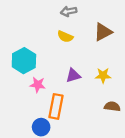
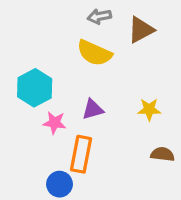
brown triangle: (103, 32) -> (141, 30), moved
yellow semicircle: (65, 37) -> (94, 53), size x1.5
purple triangle: (73, 76) -> (93, 109), moved

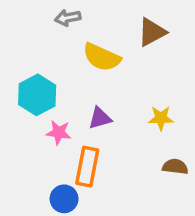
gray arrow: (99, 16) -> (68, 18), moved

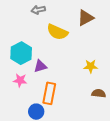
purple triangle: (100, 118) -> (40, 66), moved
pink star: (59, 133) -> (20, 80), moved

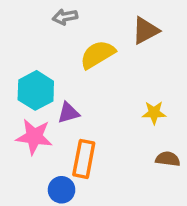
yellow semicircle: (57, 32) -> (98, 54), turned 125
pink star: (20, 80) -> (34, 137), size x1.5

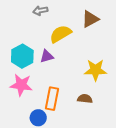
purple triangle: (68, 113) -> (47, 56), moved
yellow star: (154, 113) -> (95, 70), size x1.5
brown semicircle: (168, 159) -> (85, 99), moved

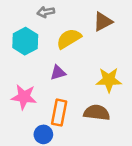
cyan hexagon: (22, 56) -> (25, 41), moved
purple triangle: (47, 56) -> (58, 73), moved
brown semicircle: (85, 99) -> (97, 113), size x1.5

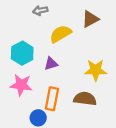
cyan hexagon: (25, 41) -> (22, 53), moved

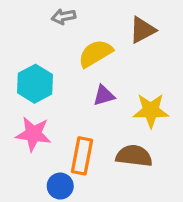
purple triangle: (51, 64) -> (104, 95), moved

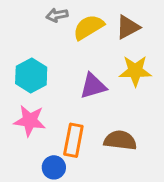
yellow semicircle: (95, 53) -> (89, 27), moved
purple triangle: (104, 95) -> (93, 86), size x1.4
yellow star: (151, 111) -> (135, 71), moved

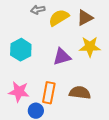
pink star: (30, 121) -> (19, 92), moved

